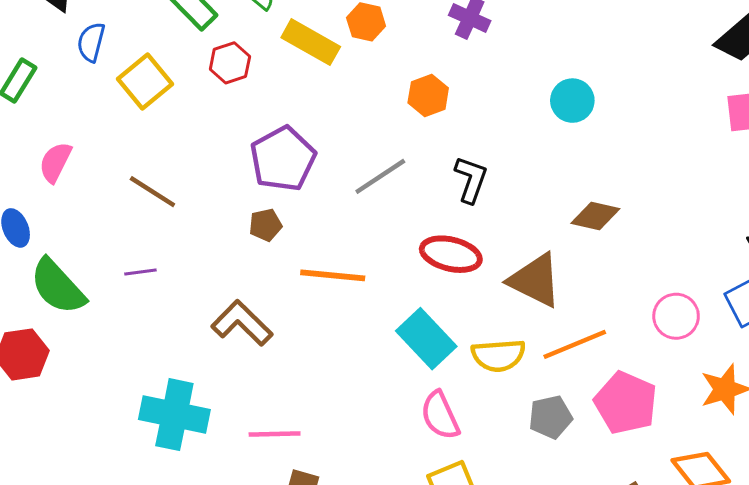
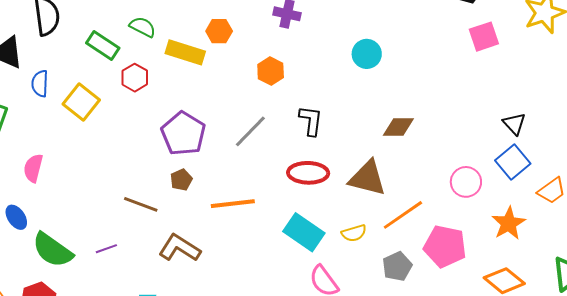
brown line: (152, 192) -> (141, 204), moved
purple line: (140, 272) -> (106, 249), moved
yellow semicircle: (498, 355) -> (354, 233), size x0.7

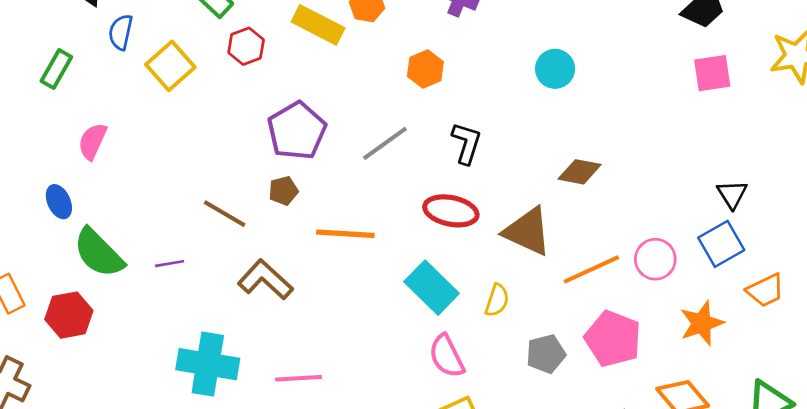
orange line: (403, 215) -> (591, 269), moved
yellow semicircle: (354, 233) -> (497, 300), turned -65

